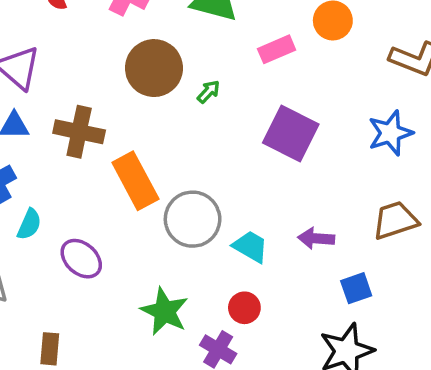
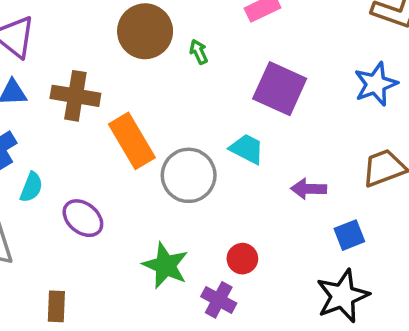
green arrow: (208, 92) -> (199, 52), turned -65
cyan trapezoid: (250, 247) -> (247, 149), moved

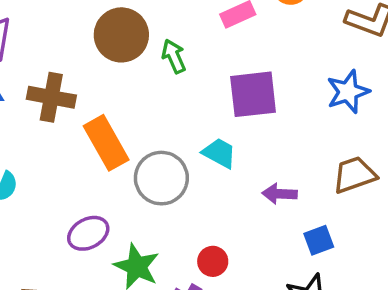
green arrow: (199, 52) -> (174, 56), size x1.4
purple square: (280, 89) -> (253, 94), turned -32
purple ellipse: (83, 218) -> (88, 233), moved, turned -69

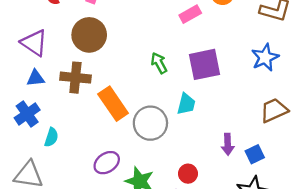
brown circle: (121, 35) -> (89, 35), moved
green arrow: (174, 56) -> (159, 63), moved
cyan trapezoid: (219, 153) -> (186, 104), turned 80
purple arrow: (280, 194) -> (228, 144), moved, turned -90

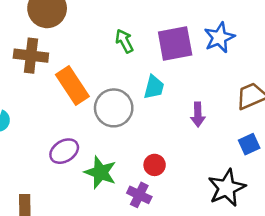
blue star: (265, 57) -> (219, 37), moved
purple arrow: (228, 144) -> (198, 115), moved
blue square: (255, 154) -> (249, 144), moved

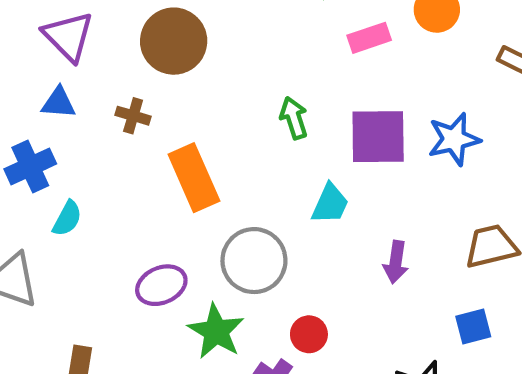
brown cross: (31, 56) -> (133, 116), size x0.6
gray circle: (114, 108) -> (254, 261), moved

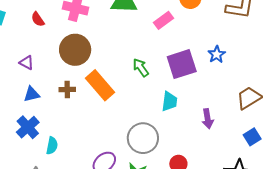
purple triangle: (68, 36) -> (27, 63), size x0.6
blue star: (454, 139) -> (217, 54), size x0.7
orange rectangle: (194, 178) -> (100, 85), moved

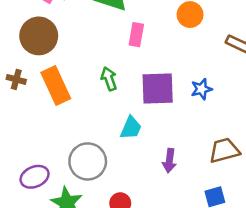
pink rectangle: (164, 20) -> (136, 35), moved, turned -60

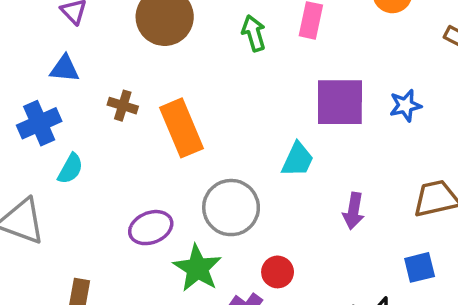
brown cross: (16, 79) -> (123, 106), moved
green arrow: (109, 79) -> (254, 33), moved
orange rectangle: (56, 86) -> (182, 128), moved

